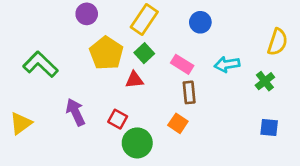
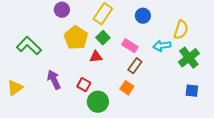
yellow semicircle: (278, 42) -> (181, 30), moved
green cross: (265, 81) -> (189, 58), size x1.5
brown rectangle: (189, 92) -> (135, 66), turned 42

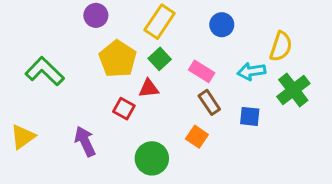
brown rectangle: (135, 66) -> (209, 102), turned -70
purple arrow: (54, 80) -> (85, 141), moved
red square: (84, 85) -> (124, 109), moved
blue square: (192, 91) -> (250, 116), moved

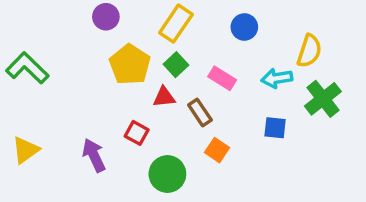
green L-shape: (45, 71) -> (27, 68), moved
brown rectangle: (209, 102) -> (200, 112), moved
red square: (124, 109) -> (137, 133), moved

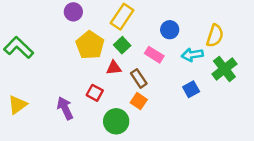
blue circle: (244, 27) -> (170, 30), moved
blue square: (275, 128) -> (191, 89), turned -35
orange square: (217, 150) -> (139, 101), moved

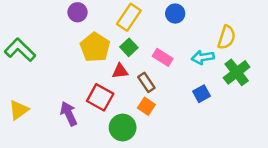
blue circle: (170, 30) -> (175, 14), moved
red square: (95, 93) -> (100, 97), size x1.5

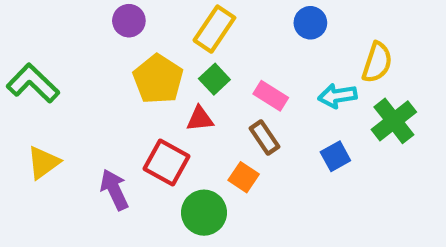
blue circle: (175, 14) -> (310, 23), moved
brown rectangle: (146, 82) -> (264, 137), moved
yellow triangle: (19, 110) -> (43, 163), moved

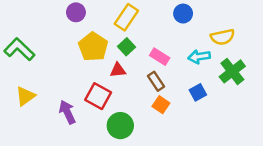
yellow semicircle: (377, 62) -> (222, 37), turned 60
orange square: (244, 177) -> (161, 105), moved

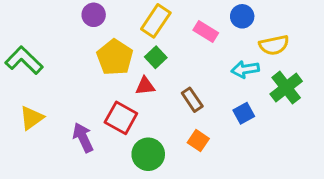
blue circle: (183, 14) -> (242, 16), moved
pink rectangle: (160, 57) -> (206, 31), moved
orange square: (161, 105) -> (198, 141), moved

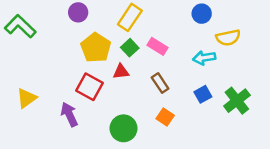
pink rectangle: (206, 31) -> (158, 46), moved
green L-shape: (24, 60) -> (20, 26), moved
green cross: (286, 88) -> (237, 101), moved
red square: (121, 118) -> (89, 87), moved

